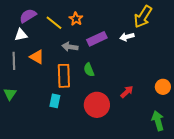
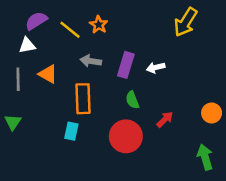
white arrow: (127, 37) -> (156, 68), moved
purple rectangle: (97, 39) -> (126, 65), moved, turned -48
green semicircle: (89, 70) -> (132, 100), moved

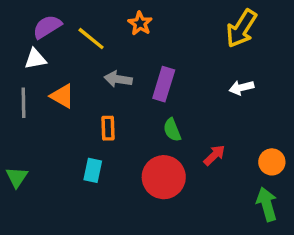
orange star: (99, 25) -> (140, 23), moved
white arrow: (156, 68) -> (241, 88), moved
orange rectangle: (83, 99) -> (108, 128), size x0.6
orange circle: (212, 113) -> (272, 162), moved
green triangle: (13, 122) -> (17, 177), moved

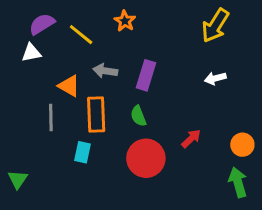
orange triangle: (62, 96) -> (69, 86), moved
gray line: (23, 103) -> (51, 118), moved
orange rectangle: (108, 128) -> (96, 114), size x1.6
green semicircle: (172, 130) -> (138, 116), moved
green triangle: (17, 177) -> (18, 179), moved

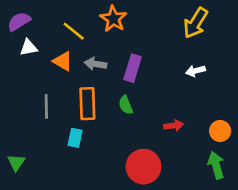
orange star: (125, 21) -> (113, 19), size x1.4
purple semicircle: (42, 24) -> (19, 22), moved
orange triangle: (69, 86) -> (63, 61), moved
red arrow: (191, 139) -> (174, 126), turned 36
red circle: (146, 158) -> (143, 167), moved

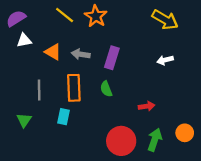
yellow arrow: (195, 23) -> (165, 20), turned -92
yellow line: (74, 31) -> (65, 15), moved
orange circle: (220, 131) -> (185, 133), moved
green triangle: (16, 162) -> (24, 120), moved
green arrow: (216, 165) -> (155, 140), moved, turned 35

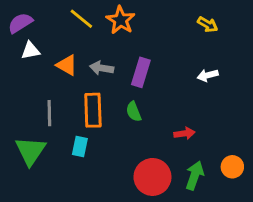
yellow arrow: (165, 20) -> (208, 24), size x0.6
green triangle: (24, 120) -> (30, 151), size x1.6

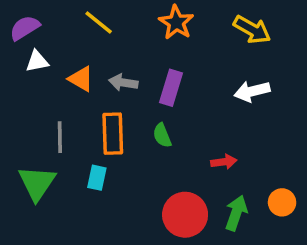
orange star: (121, 20) -> (176, 23), moved
yellow arrow: (208, 24) -> (252, 30), size x1.5
white arrow: (208, 75) -> (252, 91), size x1.4

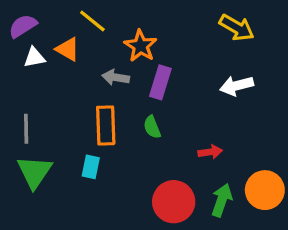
orange star: (176, 23) -> (141, 46), moved
orange triangle: (81, 79) -> (68, 49), moved
gray line: (60, 137) -> (26, 129), moved
orange circle: (282, 202) -> (265, 190), size x1.5

